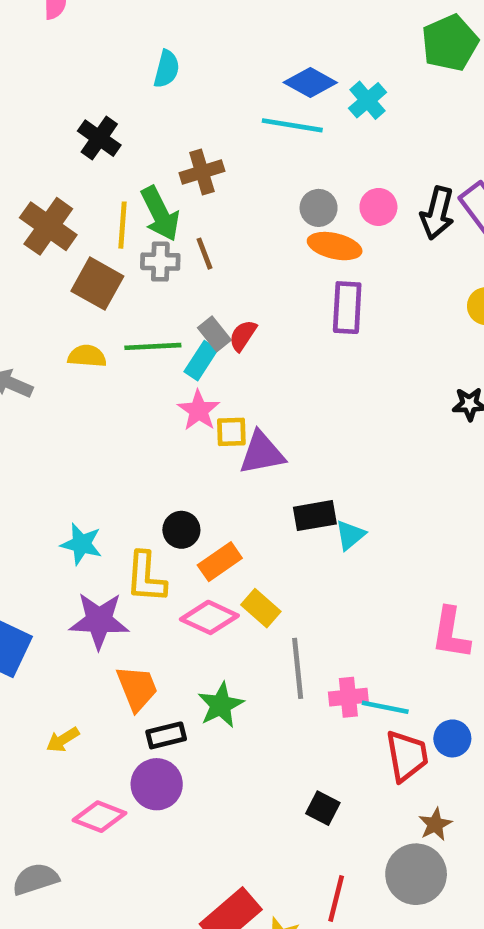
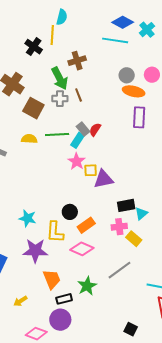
yellow line: (123, 225) -> (52, 35), moved
yellow rectangle: (261, 608) -> (134, 239), moved
gray line: (298, 668) -> (119, 270), turned 60
pink cross: (348, 697) -> (119, 227), moved

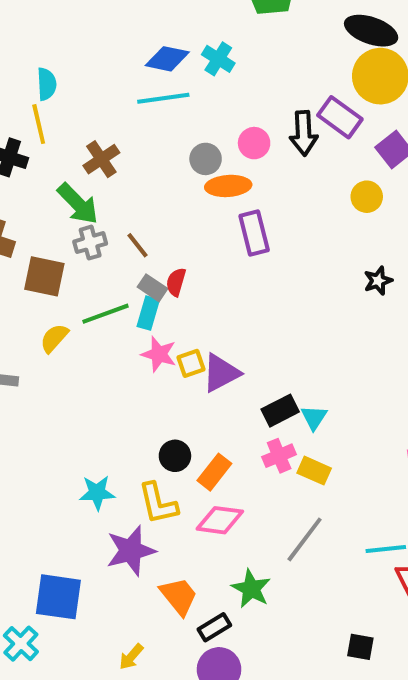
brown line: (79, 95) -> (138, 245), moved
yellow semicircle: (29, 139) -> (54, 338), turned -35

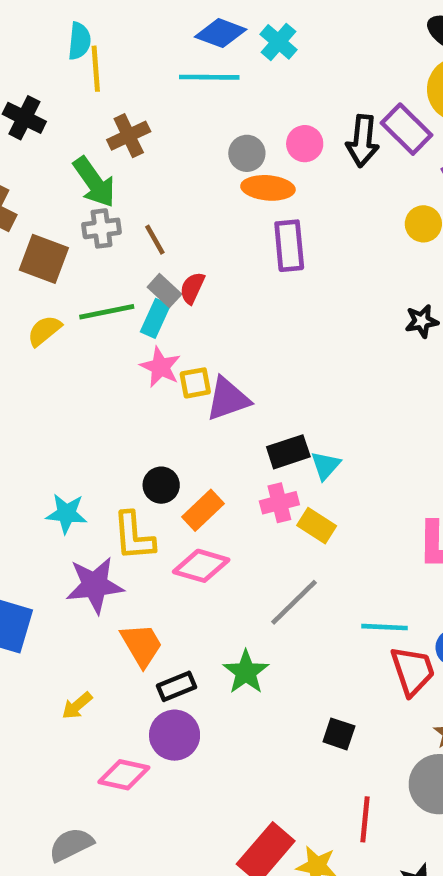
yellow line: (39, 124) -> (96, 69), moved
green star: (251, 589) -> (246, 672), moved

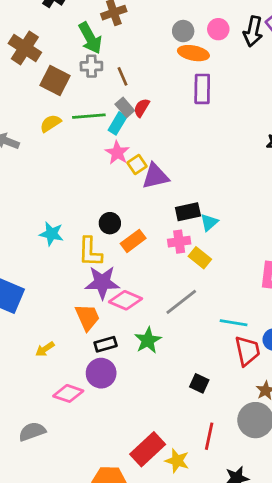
yellow square: (195, 383) -> (137, 165), turned -30
pink diamond: (201, 566) -> (126, 300), moved
purple star: (95, 585) -> (102, 282), moved

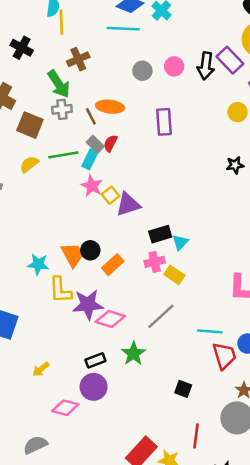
orange ellipse: (193, 53) -> (110, 107), moved
yellow L-shape: (90, 252) -> (60, 290), moved
orange trapezoid: (87, 317) -> (73, 255), moved

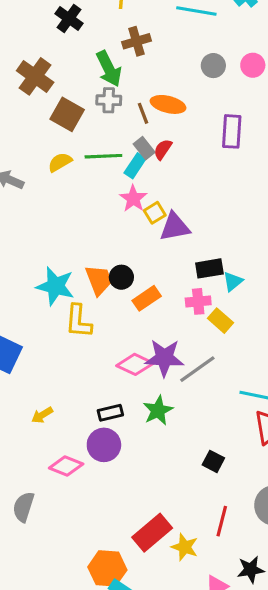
cyan star: (38, 264) -> (55, 286), size x1.4
purple star: (88, 305) -> (164, 358), moved
gray semicircle: (35, 445) -> (24, 507), turned -55

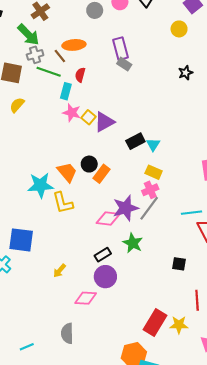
gray rectangle: (144, 148) -> (124, 64), moved
green line: (103, 156) -> (49, 72), moved, turned 40
black circle: (121, 277) -> (89, 164), moved
pink cross: (198, 301) -> (150, 190), moved

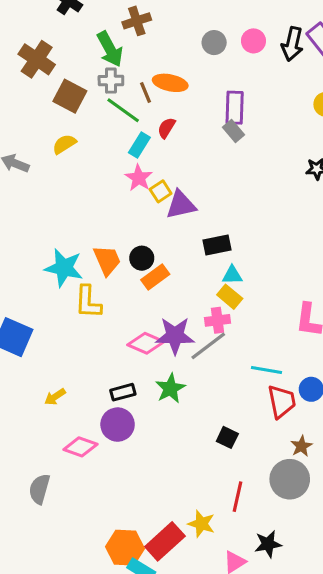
cyan triangle: (153, 144) -> (232, 275), moved, turned 40
red rectangle: (155, 323) -> (165, 541), moved

